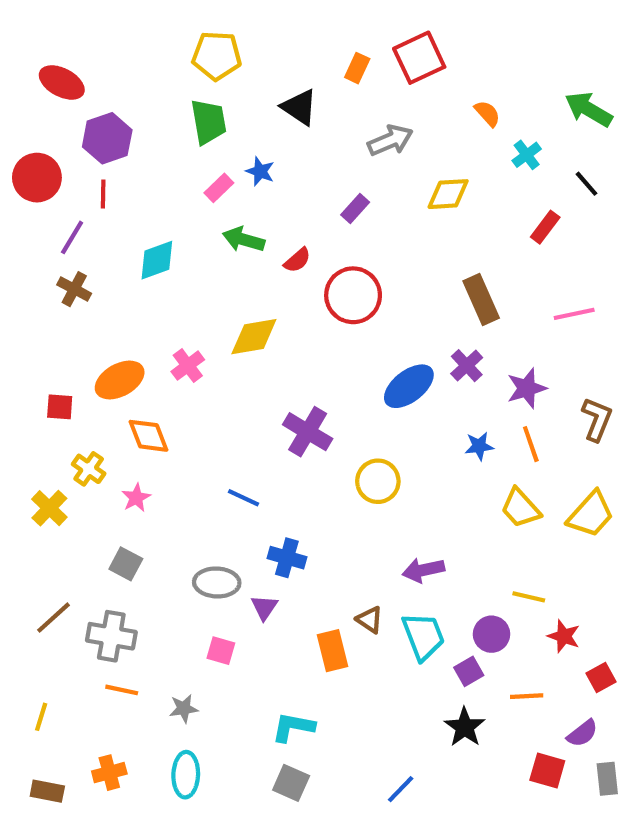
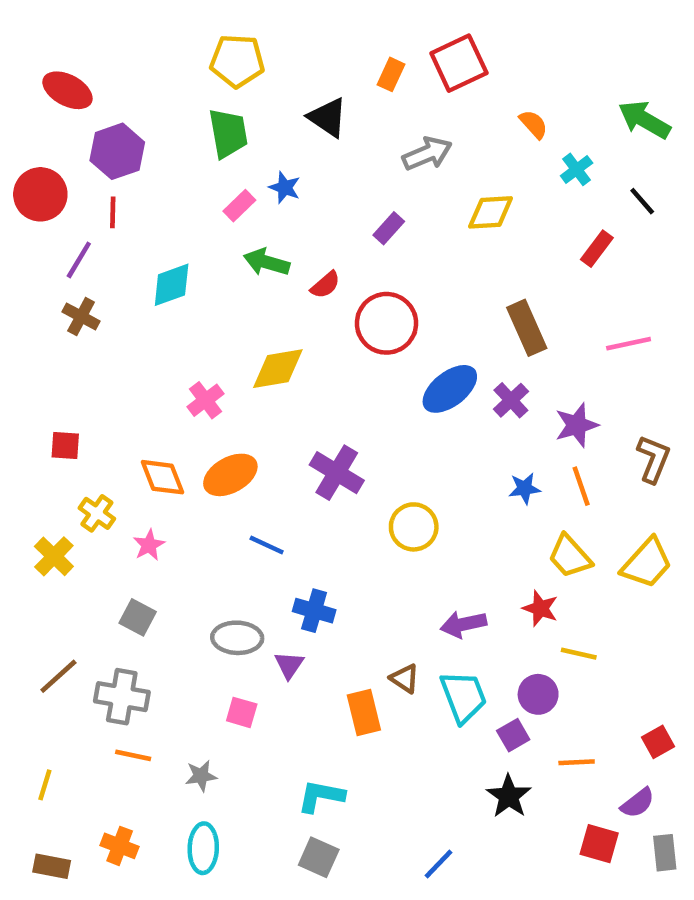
orange ellipse: (120, 380) -> (230, 475), moved
blue ellipse: (409, 386) -> (450, 389), moved
red star: (564, 636) -> (540, 608), moved
orange cross: (109, 773) -> (120, 846), turned 36

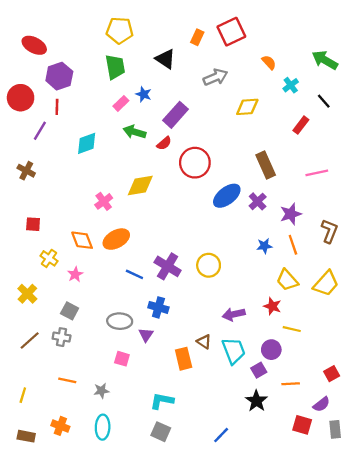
purple rectangle: (389, 228) -> (176, 115), moved, size x1.6
brown cross: (81, 317) -> (26, 171), moved
purple cross: (337, 473) -> (168, 266), moved
yellow cross: (54, 556) -> (27, 294), moved
gray cross: (122, 697) -> (62, 337), moved, size x0.7

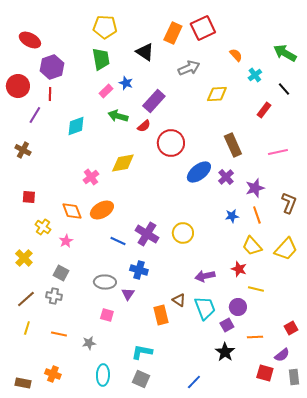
orange rectangle: (197, 37) -> (173, 33), size x1.5
yellow line: (23, 395) -> (27, 328), moved
cyan ellipse: (103, 427) -> (103, 375), moved

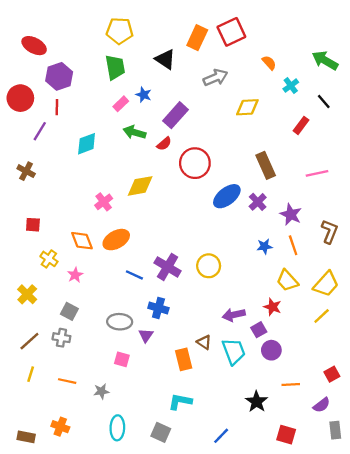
purple star: (255, 188) -> (291, 214), turned -30
yellow line: (256, 289) -> (322, 316), moved, turned -56
purple square: (227, 325) -> (259, 330), moved
cyan L-shape: (142, 352) -> (180, 402), moved
red square: (265, 373) -> (286, 435), moved

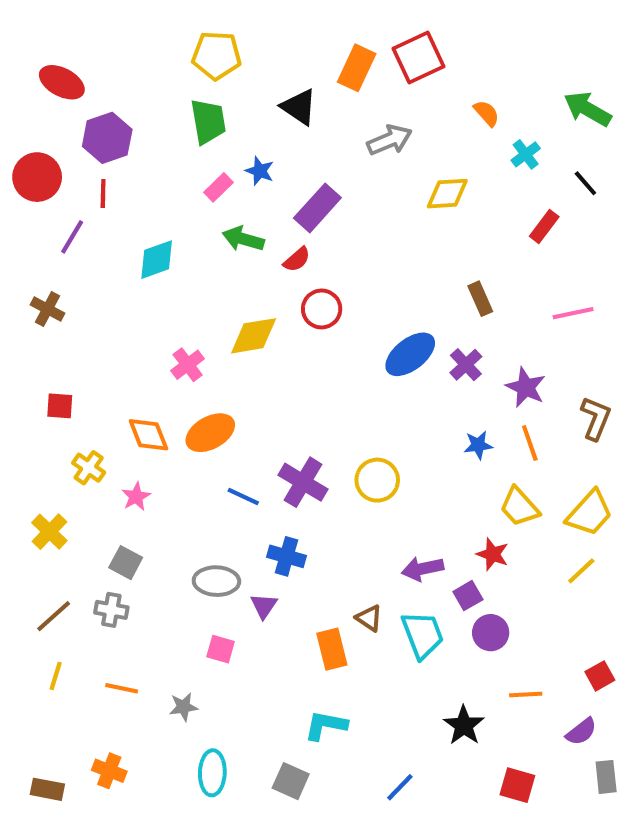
red circle: (195, 163) -> (322, 309), moved, size x0.7
brown rectangle: (266, 165) -> (480, 299), size x0.7

